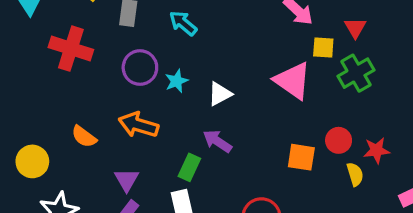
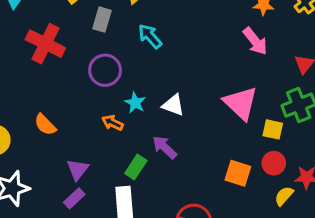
yellow square: (323, 47) -> (273, 129), moved
cyan star: (177, 81) -> (135, 103), moved, turned -30
white triangle: (220, 94) -> (173, 105), turned 40
orange arrow: (138, 125) -> (113, 123), moved, size x0.6
yellow semicircle: (355, 174) -> (284, 196), turned -130

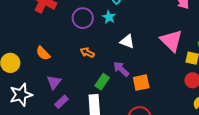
cyan star: (135, 103) -> (109, 17), moved
purple triangle: (78, 170) -> (54, 82), moved
orange square: (238, 173) -> (141, 83), moved, turned -30

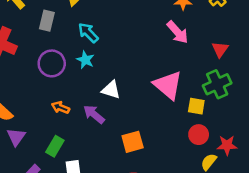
purple arrow: (121, 69) -> (94, 114), moved
purple triangle: (54, 82) -> (16, 137), moved
green rectangle: (102, 82) -> (55, 146), moved

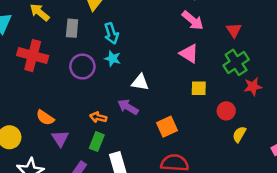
cyan arrow: (88, 33) -> (111, 33), turned -144
pink triangle: (168, 85) -> (189, 54), moved, size x0.7
yellow square: (196, 106) -> (199, 88), moved
orange arrow: (60, 107) -> (98, 117), moved
red star: (227, 145) -> (253, 87), moved

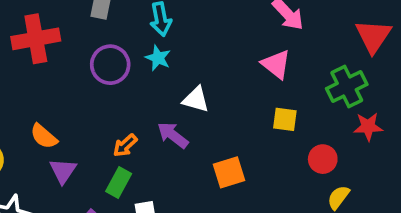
red triangle: (234, 30) -> (373, 36), moved, size x1.5
red cross: (33, 56) -> (36, 39), turned -32
orange arrow: (98, 117) -> (125, 145), turned -63

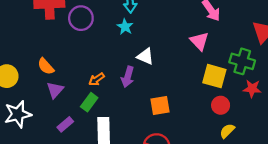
purple circle: (110, 65) -> (81, 18), moved
green cross: (347, 87) -> (242, 61), turned 35
yellow square: (285, 119) -> (214, 76), moved, size x1.5
purple arrow: (173, 135) -> (128, 77), turned -120

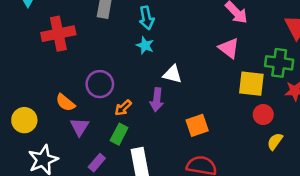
purple circle: (81, 18) -> (100, 84), moved

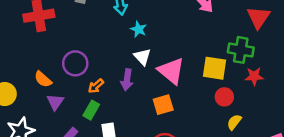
cyan star: (145, 45) -> (139, 29), moved
pink triangle: (229, 48) -> (171, 71), moved, size x1.4
white triangle: (173, 74) -> (142, 57), turned 30

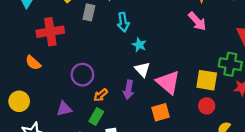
orange semicircle: (43, 79) -> (33, 63), moved
red circle: (224, 97) -> (207, 106), moved
purple triangle: (55, 102) -> (64, 109), turned 42

